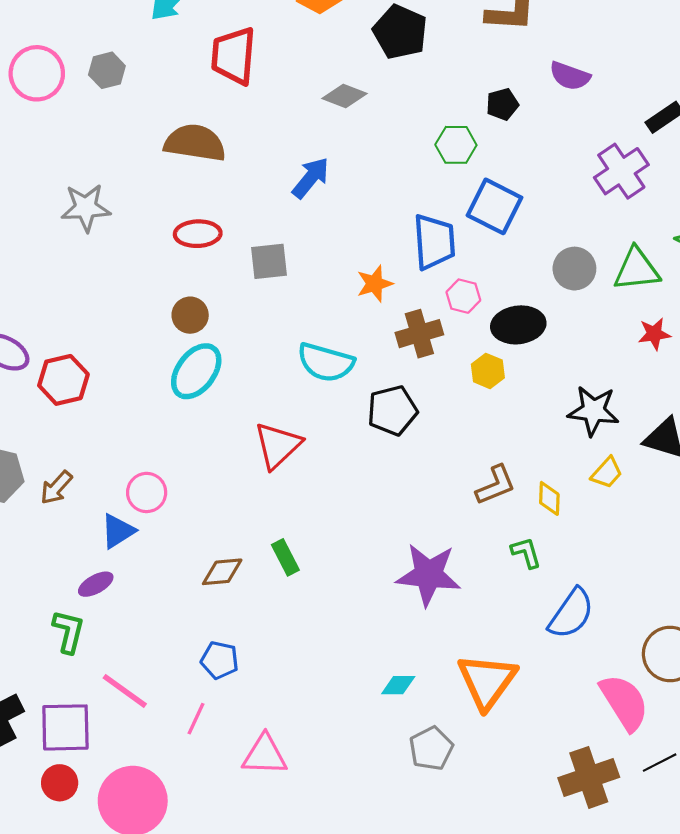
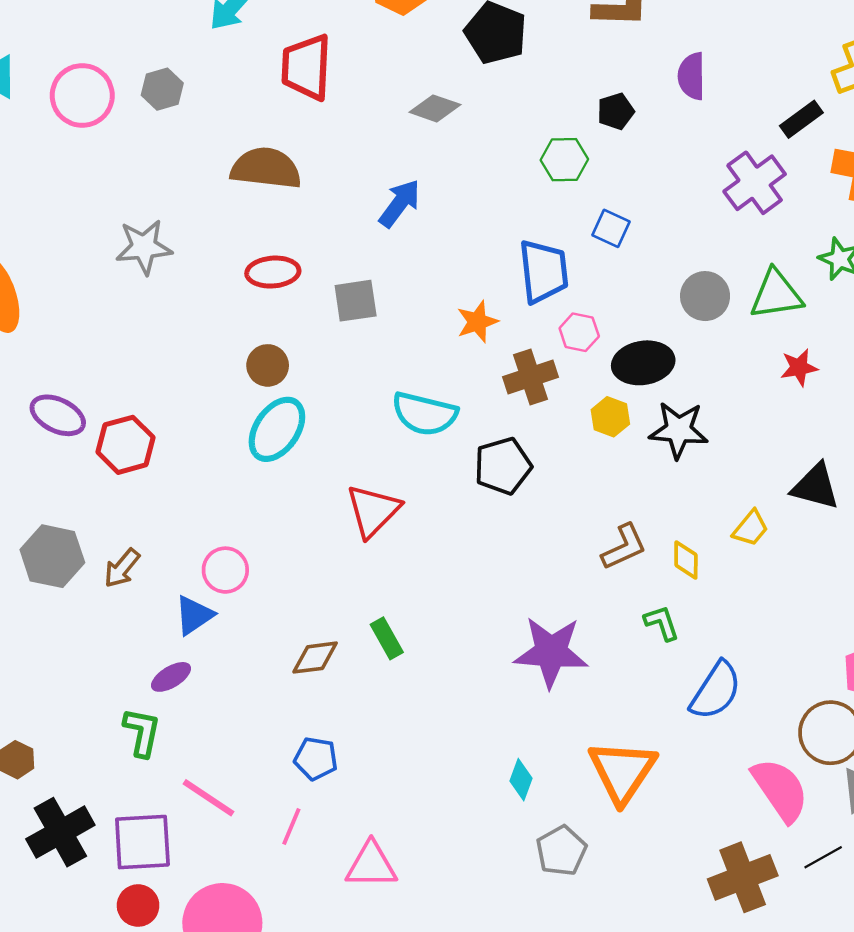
purple semicircle: (570, 76) -> (692, 76), turned 72
blue square: (494, 206) -> (611, 228), size x0.6
black star: (593, 411) -> (679, 430), moved
cyan diamond: (398, 685) -> (521, 780), turned -68

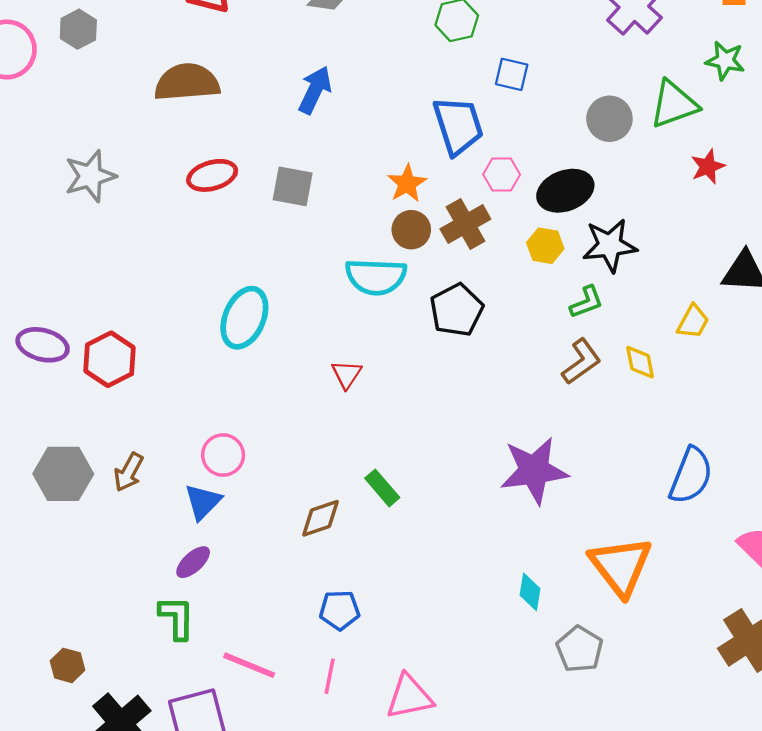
gray square: (356, 301) -> (293, 186), turned 30
brown circle: (268, 365) -> (411, 230), moved
red triangle: (373, 511) -> (347, 374), size x0.6
green L-shape: (662, 623) -> (587, 302), moved, turned 99

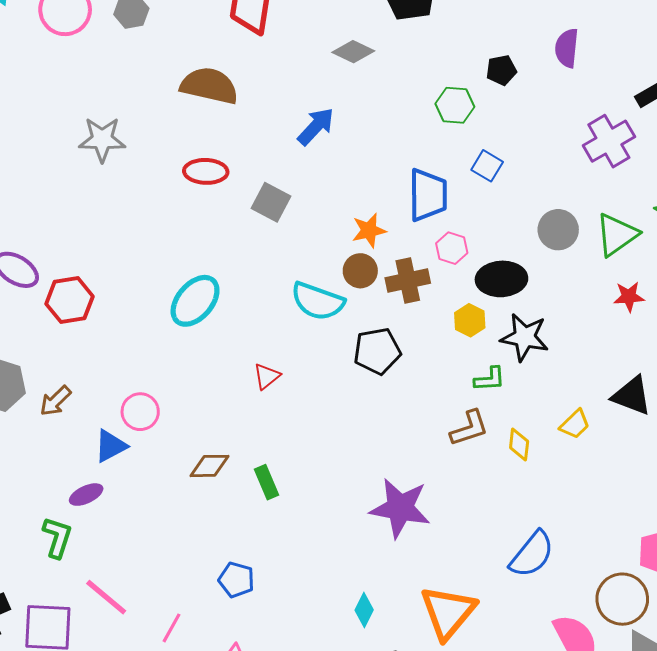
green triangle: (674, 104) -> (617, 235), turned -33
brown diamond: (321, 518) -> (210, 466), moved
blue pentagon: (340, 610) -> (236, 580), moved

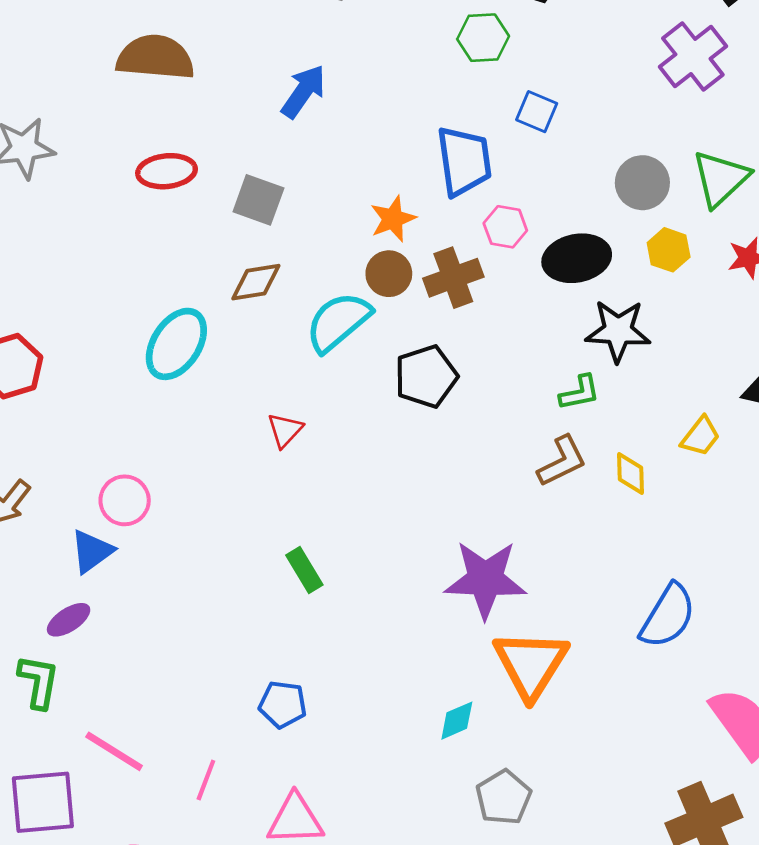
cyan semicircle: (318, 301) -> (338, 322), turned 128
yellow hexagon: (470, 320) -> (669, 250), moved
brown diamond: (210, 466) -> (256, 282), moved
cyan diamond: (364, 610) -> (457, 721), turned 48
orange triangle: (448, 612) -> (531, 664), moved

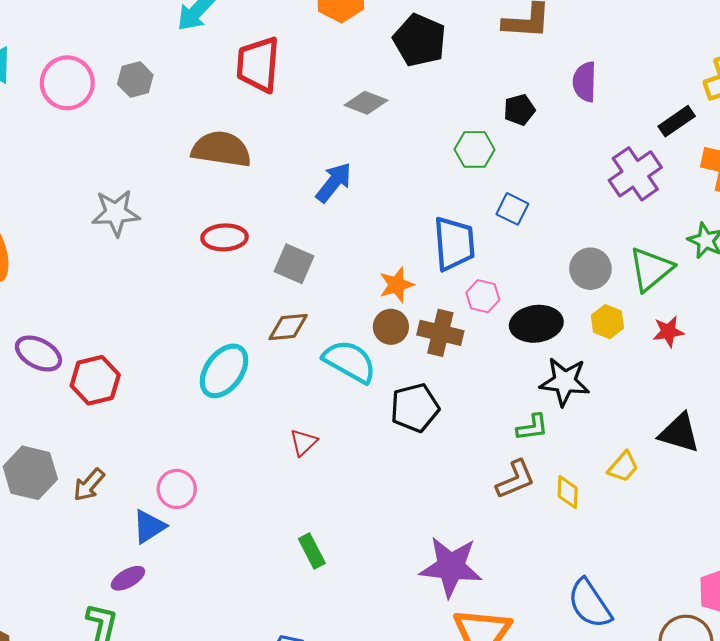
brown cross: (453, 278) -> (440, 333), turned 30
cyan semicircle: (338, 322) -> (350, 361), turned 66
blue semicircle: (668, 616) -> (590, 604), turned 112

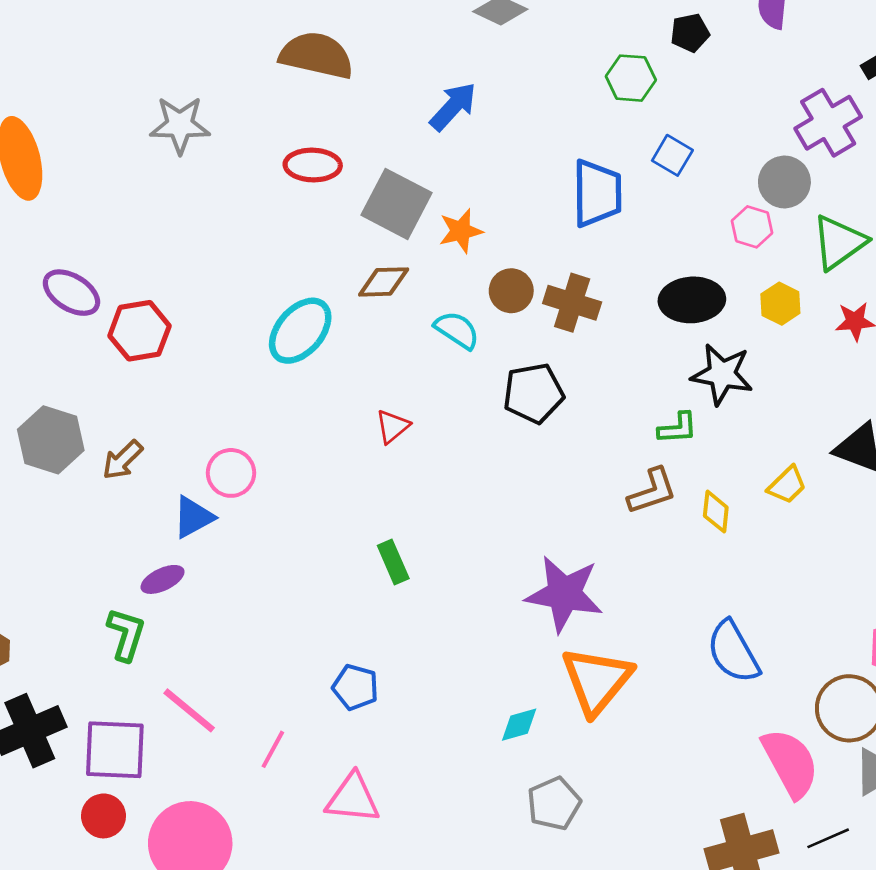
gray square: (294, 264) -> (397, 204), size x1.4
gray circle: (590, 269) -> (784, 182), moved
orange star: (397, 285) -> (461, 231), moved
pink hexagon: (483, 296) -> (752, 227), moved
cyan semicircle: (350, 361) -> (457, 330), size x0.7

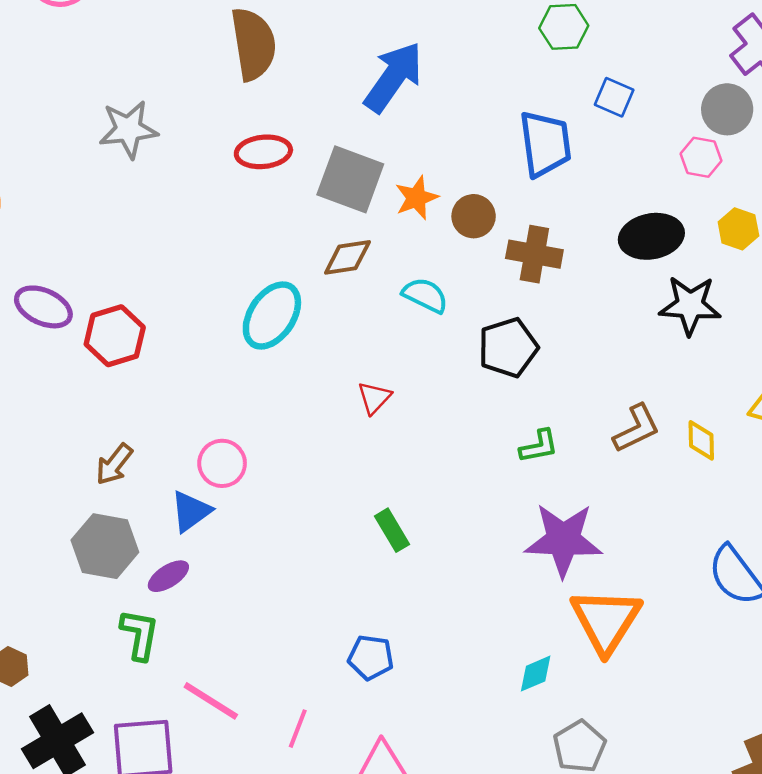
brown semicircle: (316, 55) -> (253, 44), turned 76
blue arrow: (453, 107) -> (394, 77), size x1.4
brown circle: (511, 291) -> (474, 216), moved
green L-shape: (678, 428) -> (539, 446), moved
gray hexagon: (51, 440) -> (105, 546), moved

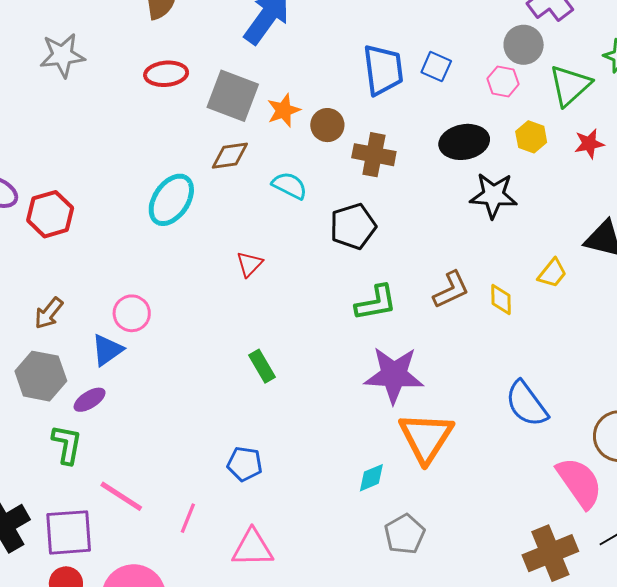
blue square: (614, 97) -> (436, 67), moved
green L-shape: (539, 446) -> (376, 303), size x1.4

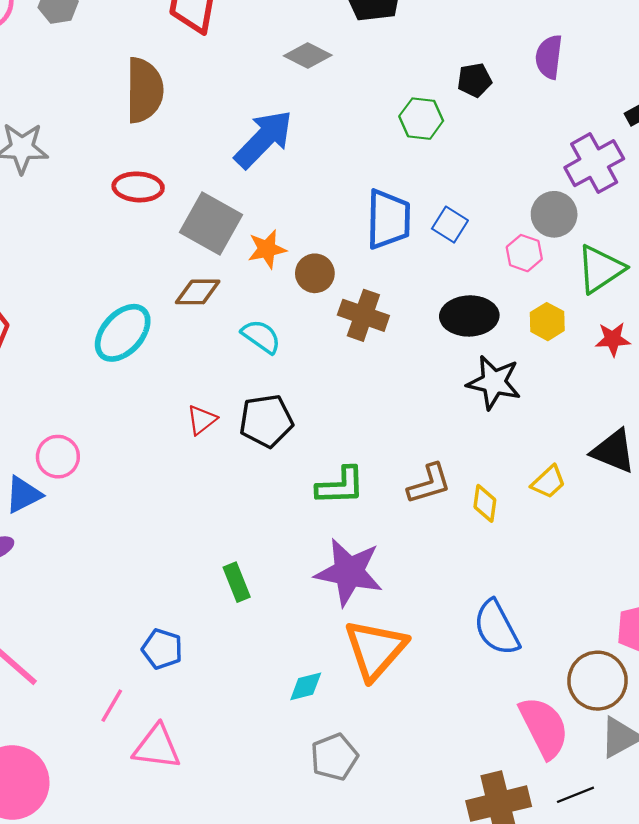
black pentagon: (353, 226) -> (266, 421), moved
green rectangle: (262, 366) -> (237, 582), moved
pink line: (188, 518) -> (112, 706), moved

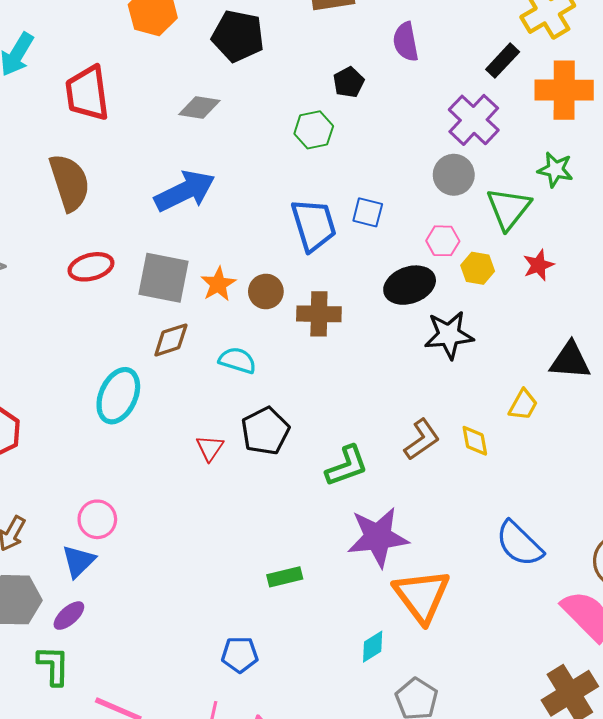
blue arrow: (264, 139) -> (185, 191), turned 38
pink hexagon: (524, 253) -> (443, 241), moved
green rectangle: (237, 582) -> (285, 577), turned -64

